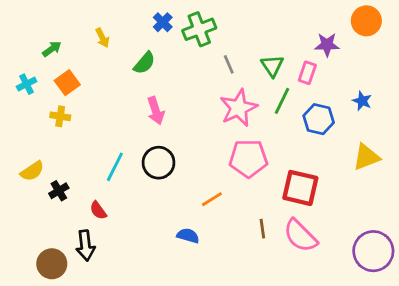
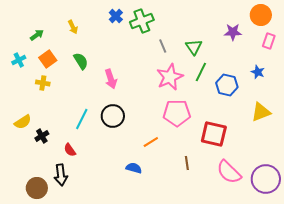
green semicircle: (144, 63) -> (81, 61), moved, turned -72
pink rectangle: (307, 73) -> (269, 41), moved
pink semicircle: (300, 236) -> (229, 172), moved

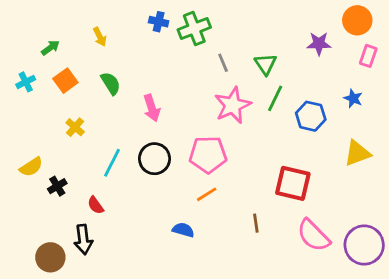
blue cross: (116, 16) -> (159, 22), turned -32
yellow cross: (43, 83) -> (75, 127), moved, turned 32
pink pentagon: (177, 113) -> (208, 155), moved

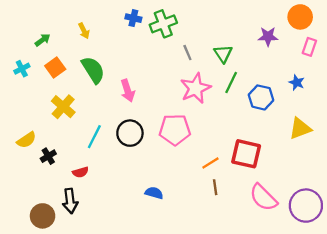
green semicircle: (111, 83) -> (93, 70), size x1.4
yellow cross: (75, 127) -> (63, 107), size x1.5
orange line: (207, 194) -> (210, 163), moved
red semicircle: (96, 205) -> (80, 172), turned -70

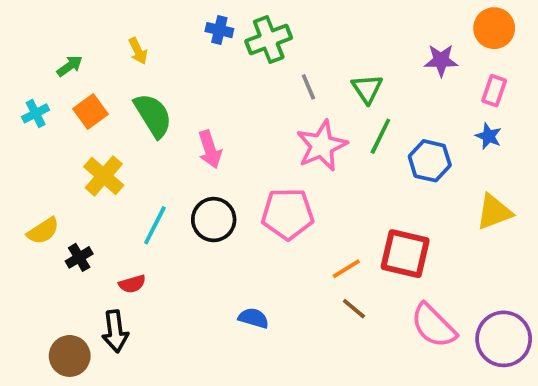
pink rectangle: (309, 47) -> (494, 91), moved
brown line: (215, 187) -> (354, 309), turned -42

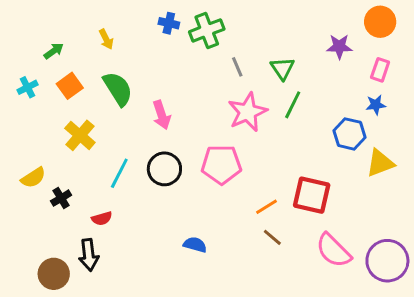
blue star: (488, 136) -> (376, 105), turned -30
blue hexagon: (430, 161) -> (350, 134), moved

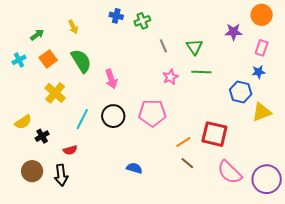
green cross: (207, 30) -> (142, 21), size x0.7
green line: (293, 105) -> (201, 72), turned 66
pink star: (248, 112) -> (170, 77), size x0.6
brown circle: (54, 274) -> (32, 171), moved

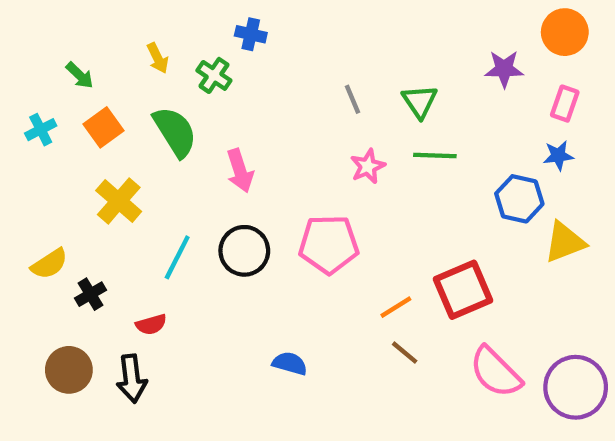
green cross: (142, 21) -> (214, 75), moved, turned -35
green arrow: (37, 35) -> (80, 75), turned 80
red square: (214, 134) -> (463, 290), turned -36

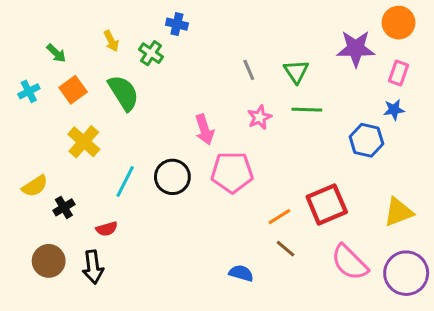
purple star: (504, 69) -> (356, 49), size x1.4
pink arrow: (240, 171) -> (204, 130), moved
yellow triangle: (565, 242) -> (399, 212), moved
blue semicircle: (290, 363) -> (241, 273), moved

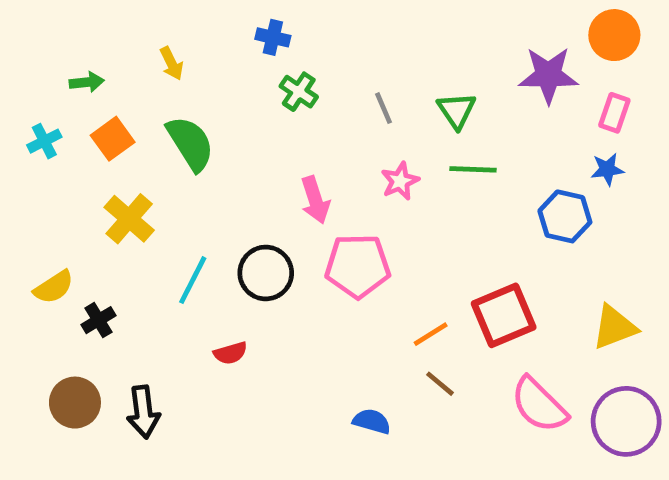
green arrow: (56, 53) -> (87, 82), turned -50
green cross: (151, 53) -> (299, 92), moved
red semicircle: (107, 229) -> (230, 353), moved

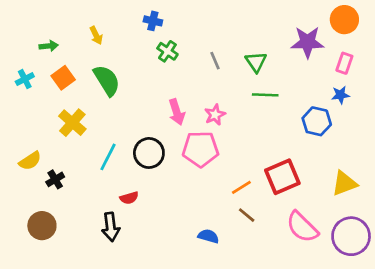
pink star: (400, 181) -> (215, 115), moved
black arrow: (143, 412) -> (111, 227), moved

